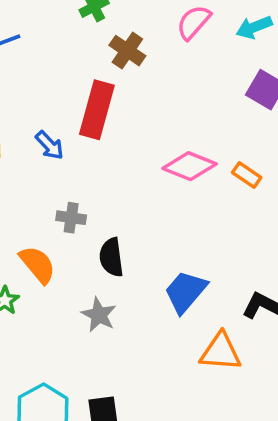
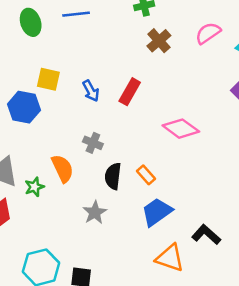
red rectangle: (97, 110) -> (130, 92), moved, size x0.7
orange rectangle: (247, 175) -> (146, 175), moved

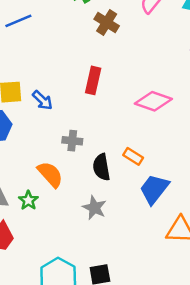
blue arrow: (91, 91) -> (42, 100), moved

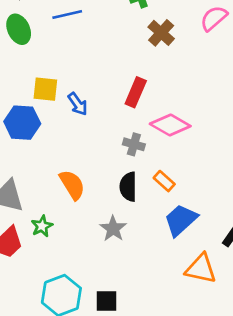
pink diamond: (153, 101) -> (170, 125), moved
gray cross: (72, 141) -> (134, 144), moved
green star: (28, 200) -> (42, 226), moved

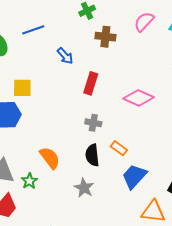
brown cross: (161, 33) -> (105, 37), turned -30
blue arrow: (78, 104) -> (65, 56), moved
pink diamond: (170, 125) -> (139, 98), moved
green star: (42, 226) -> (29, 181), moved

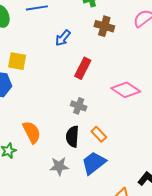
blue arrow: (65, 56) -> (63, 38), turned 72
blue trapezoid: (134, 176) -> (94, 163), moved
gray star: (84, 188) -> (59, 166), turned 30

